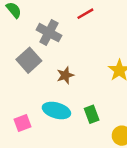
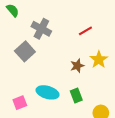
red line: (85, 14) -> (85, 31), moved
brown star: (65, 75) -> (77, 66), moved

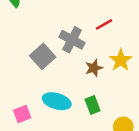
gray cross: (41, 29) -> (72, 40), moved
gray square: (25, 51) -> (43, 56), moved

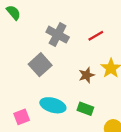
gray cross: (72, 40) -> (58, 35), moved
green rectangle: (93, 105) -> (85, 109), turned -49

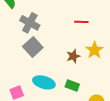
gray cross: (58, 35) -> (30, 23), moved
red line: (96, 36) -> (81, 22), turned 32

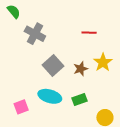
gray square: (33, 47) -> (53, 66), moved
green rectangle: (72, 85) -> (80, 99), turned -40

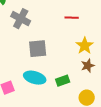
gray square: (53, 66) -> (38, 49), turned 36
brown star: (81, 69) -> (88, 66), moved

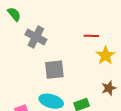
yellow star: (85, 46) -> (106, 55), moved

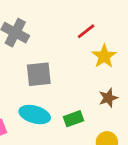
red line: (91, 36) -> (86, 31), turned -40

